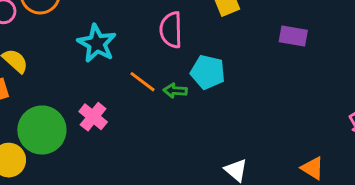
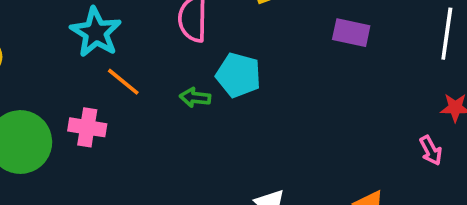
orange line: (142, 82) -> (123, 82), moved
pink cross: (93, 117) -> (87, 127), turned -32

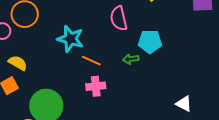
pink cross: (87, 127) -> (96, 86), moved

